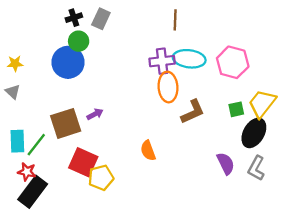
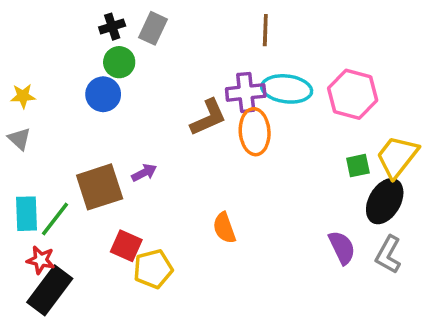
blue circle: (68, 62) -> (103, 94), size x0.7
brown L-shape: (193, 112) -> (208, 117), moved
red square: (83, 162) -> (126, 246), size x0.7

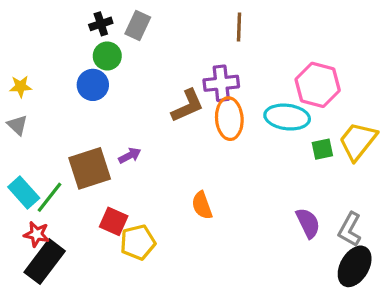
cyan ellipse: (287, 89) -> (287, 117), moved
black ellipse: (385, 201) -> (355, 266), moved
cyan rectangle: (27, 214) -> (24, 192), turned -40

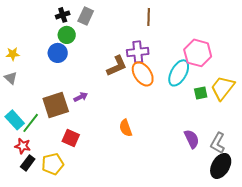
cyan ellipse: (287, 117) -> (179, 73), turned -68
orange ellipse: (229, 119) -> (143, 74), turned -30
yellow pentagon: (138, 242) -> (53, 164), moved
black rectangle: (45, 262) -> (28, 163), size x0.6

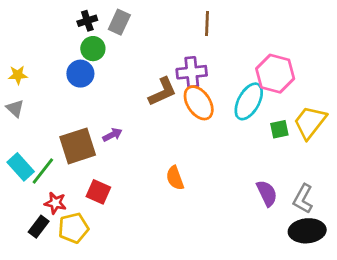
red star: (23, 146) -> (55, 203), moved
black ellipse: (221, 166) -> (307, 231), turned 55

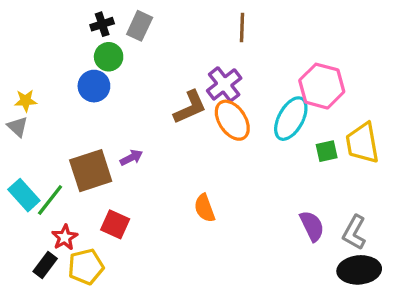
purple cross: (192, 72) -> (224, 84), turned -32
yellow star: (18, 75) -> (26, 101), moved
yellow trapezoid: (310, 122) -> (362, 143), turned -48
red star: (55, 203) -> (65, 237), turned 30

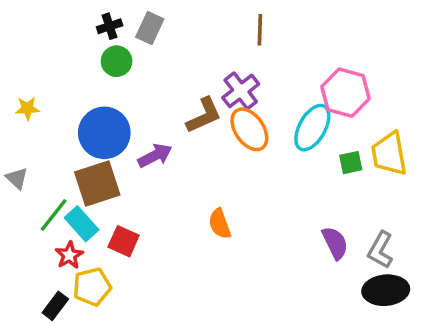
blue circle: (94, 86) -> (104, 133), moved, size x1.5
gray triangle: (17, 127) -> (17, 178), moved
purple arrow: (131, 158) -> (155, 156), moved, size x1.4
cyan rectangle: (24, 195) -> (82, 224), moved
black rectangle: (45, 265) -> (55, 306), moved

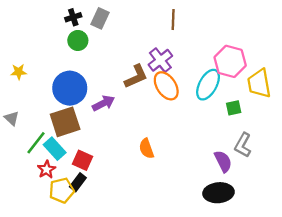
yellow trapezoid: (389, 154) -> (259, 83), moved
gray L-shape: (380, 250) -> (243, 145), moved
black ellipse: (386, 290) -> (218, 193), moved
black rectangle: (55, 306) -> (78, 182), moved

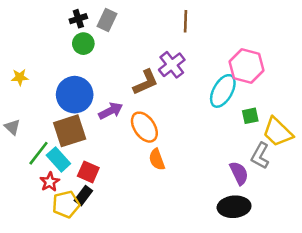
yellow trapezoid: (259, 83) -> (278, 132), moved, turned -36
orange ellipse: (166, 86) -> (144, 127), moved

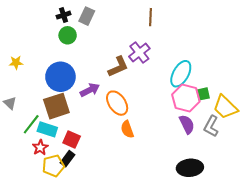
pink hexagon: (247, 66) -> (186, 98), moved
cyan rectangle: (58, 159) -> (47, 129), turned -30
purple semicircle: (239, 173) -> (187, 124), moved

